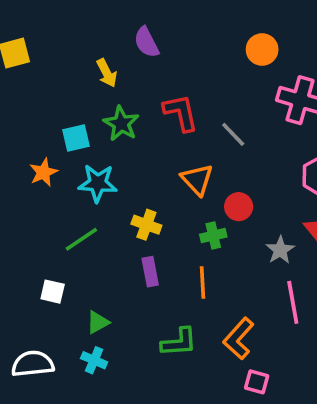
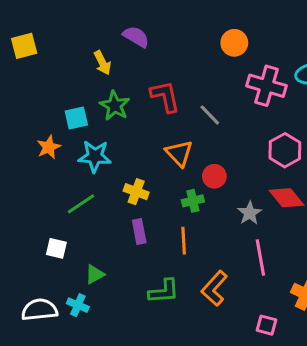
purple semicircle: (146, 42) -> (136, 37), turned 148
cyan cross: (94, 360) -> (78, 305), moved
pink square: (257, 382) -> (267, 325), moved

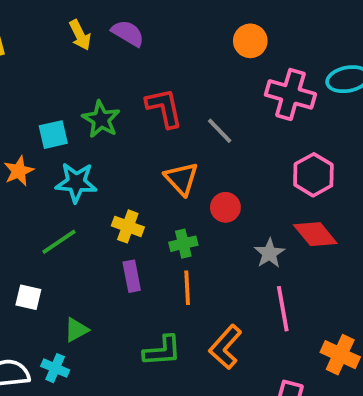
yellow arrow: (102, 63) -> (80, 35), moved
green cross: (193, 201) -> (183, 244), moved

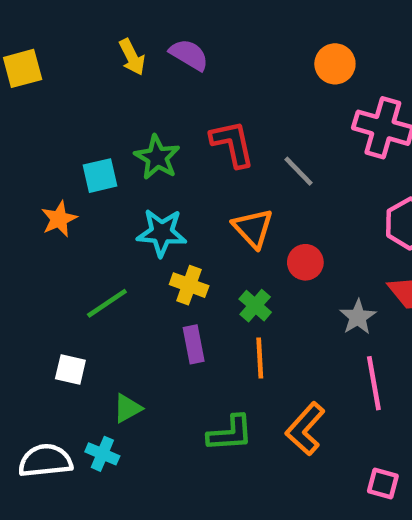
cyan star: (76, 182) -> (162, 233), moved
green cross: (183, 244) -> (255, 306), turned -36

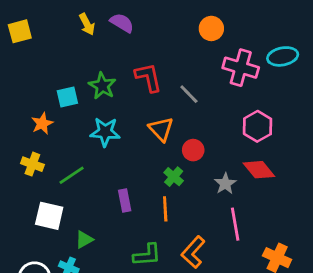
yellow cross: (189, 285) -> (32, 164), moved
green cross: (255, 306) -> (174, 177), moved
white square: (70, 369) -> (49, 216), size x1.5

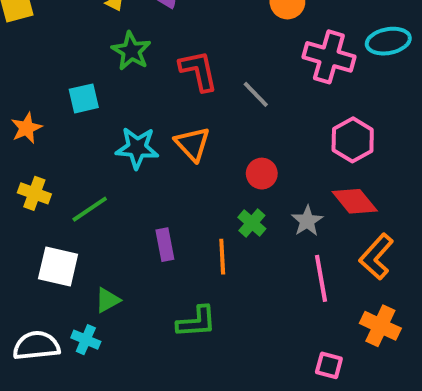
green star: (102, 86) -> (131, 51), moved
orange star: (42, 124) -> (26, 128), moved
orange triangle: (161, 129) -> (193, 144), moved
green cross: (174, 177) -> (252, 223), moved
orange L-shape: (193, 252) -> (376, 257), moved

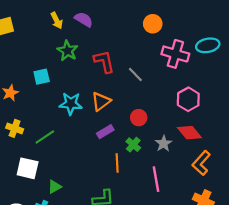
orange triangle: (193, 144) -> (101, 101), turned 36
purple rectangle: (165, 245) -> (105, 132), moved, turned 70
pink line: (321, 278) -> (156, 179), moved

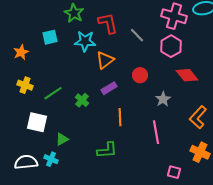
pink hexagon: (188, 99) -> (171, 46), moved
cyan star: (71, 104) -> (85, 41), moved
red diamond: (189, 133) -> (187, 75), moved
green cross: (133, 145) -> (82, 100), moved

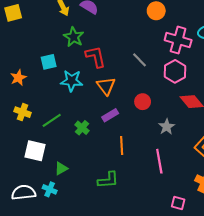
red L-shape: (108, 23) -> (96, 57), moved
cyan star: (85, 41) -> (72, 81), moved
orange triangle: (105, 60) -> (106, 86), turned -30

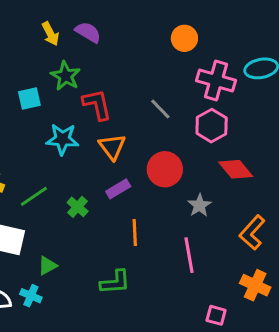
cyan square: (49, 62) -> (29, 98), moved
red circle: (143, 102) -> (165, 169), size x1.5

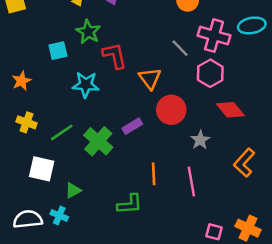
gray line: (160, 109) -> (180, 48), moved
orange triangle: (112, 147) -> (150, 78), moved
green cross: (78, 207) -> (98, 141), size x1.6
orange line: (135, 232) -> (154, 174), moved
orange cross: (255, 285) -> (248, 228), moved

